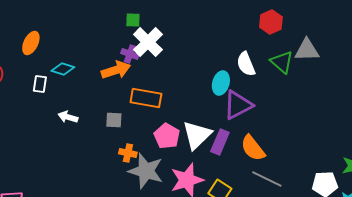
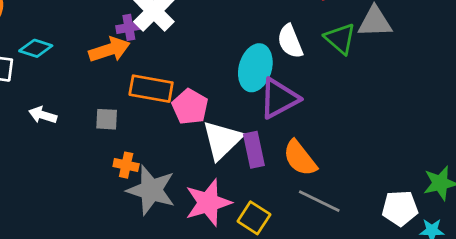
purple cross: (130, 54) -> (129, 27), turned -30
cyan ellipse: (221, 83) -> (255, 68), size x1.4
pink pentagon: (167, 136) -> (190, 107), moved
purple rectangle: (220, 142) -> (254, 150), turned -35

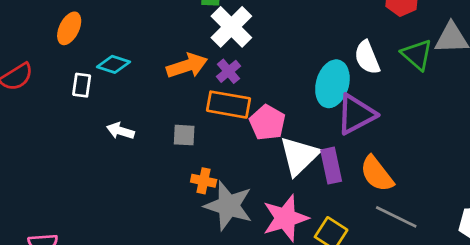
purple cross: (129, 27) -> (229, 71), moved, turned -30

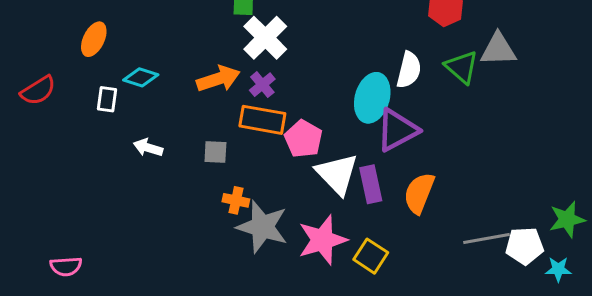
white semicircle: (367, 57) -> (409, 70), turned -144
white triangle: (299, 156) -> (337, 174), turned -30
orange semicircle: (377, 174) -> (419, 193), turned 60
gray line: (396, 217) -> (487, 238), moved, turned -36

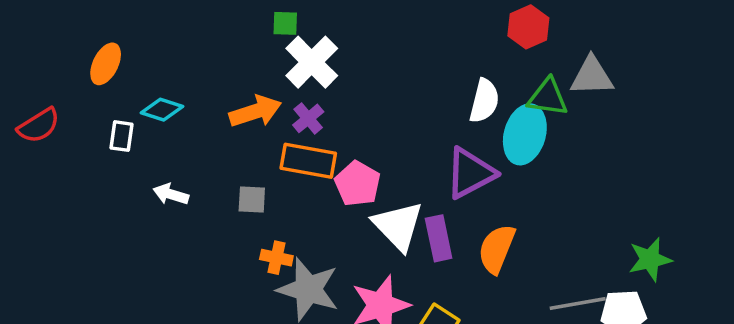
green triangle: (462, 67) -> (548, 97), turned -33
cyan ellipse: (372, 98) -> (525, 134), moved
green star: (567, 219) -> (650, 259), moved

